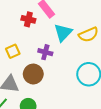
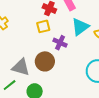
yellow square: (13, 51) -> (43, 26), moved

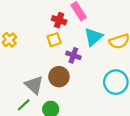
gray triangle: (21, 67) -> (34, 85), turned 30

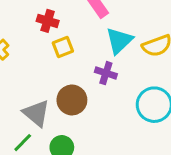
red cross: (59, 20) -> (48, 21), moved
purple cross: (73, 55) -> (106, 73), moved

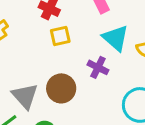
cyan triangle: (119, 41) -> (116, 38), turned -44

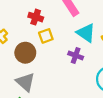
brown circle: (61, 88) -> (25, 53), moved

